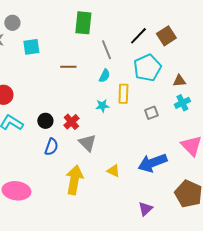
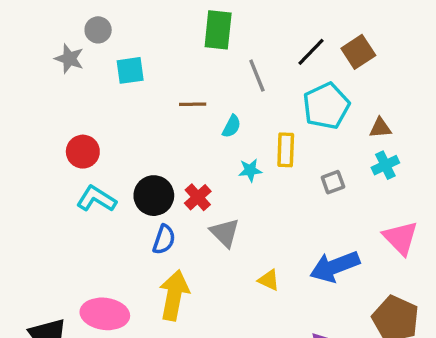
cyan semicircle: (104, 76) -> (232, 126), moved
black circle: (45, 121) -> (154, 196), size x1.5
yellow arrow: (74, 180) -> (174, 295), moved

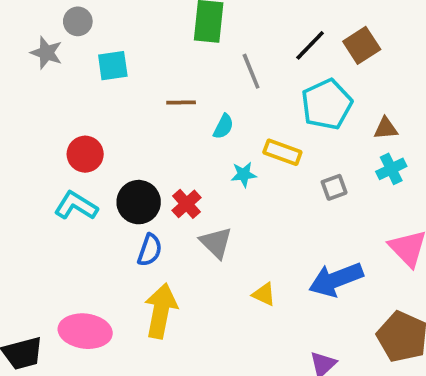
yellow rectangle: (286, 150) -> (282, 152), turned -72
red circle: (83, 152) -> (85, 154), moved

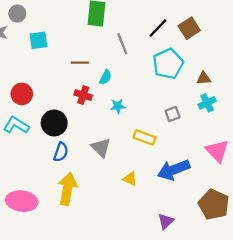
yellow rectangle: (282, 152) -> (145, 137), moved
red cross: (187, 204) -> (83, 95), moved, turned -30

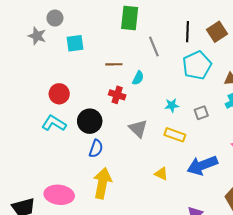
black line: (158, 28) -> (188, 32), turned -42
cyan star: (118, 106) -> (172, 105), moved
gray triangle: (101, 148) -> (138, 129), moved

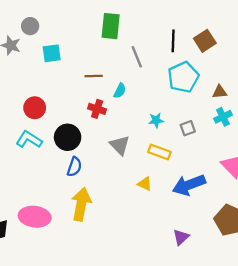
yellow triangle: (161, 174) -> (145, 184), moved

